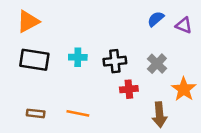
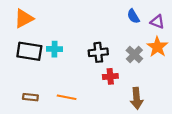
blue semicircle: (156, 19) -> (133, 16), turned -80
cyan cross: (78, 57) -> (55, 49), moved
orange star: (184, 89) -> (157, 47), moved

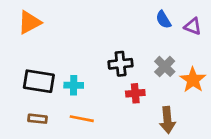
orange star: (157, 47) -> (193, 80), moved
cyan cross: (55, 49) -> (74, 85), moved
black rectangle: (29, 51) -> (39, 81), moved

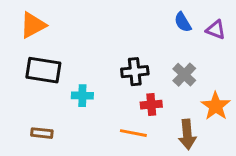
orange star: (193, 80) -> (216, 106), moved
black rectangle: (39, 81) -> (43, 70), moved
orange line: (82, 119) -> (133, 133), moved

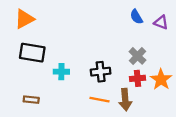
black cross: (135, 72) -> (101, 72), moved
red cross: (151, 105) -> (137, 78), moved
brown arrow: (187, 135) -> (125, 100), moved

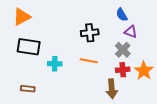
purple triangle: (161, 22) -> (131, 32), moved
black cross: (101, 72) -> (90, 33), moved
orange line: (99, 100) -> (89, 61), moved

